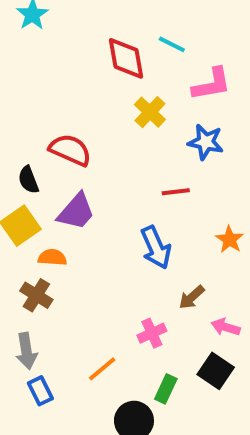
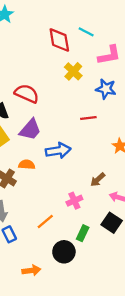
blue arrow: (156, 247) -> (58, 151), moved, turned -75
orange semicircle: (52, 257) -> (27, 165), moved

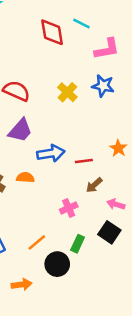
yellow cross: (73, 71) -> (67, 92), moved
red line: (88, 118) -> (84, 161), moved
orange semicircle: (27, 165) -> (25, 178), moved
orange line: (45, 222) -> (37, 242), moved

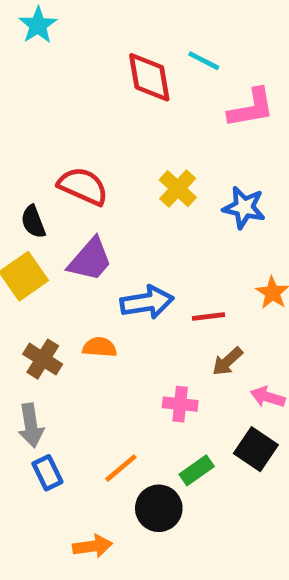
blue star: (103, 86) -> (244, 207), moved
pink cross: (69, 208) -> (180, 404), turned 30
green rectangle: (78, 244) -> (197, 470), turned 30

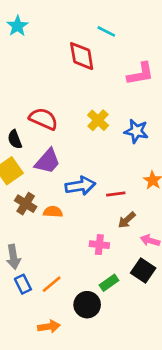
cyan line: (204, 61) -> (106, 31), moved
brown cross: (43, 359) -> (26, 204), moved
orange line: (121, 468) -> (52, 284), moved

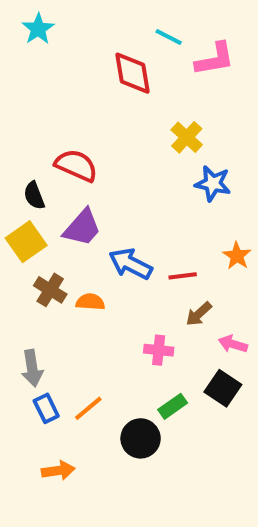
pink L-shape: (140, 74) -> (215, 59), moved
yellow cross: (98, 120) -> (187, 137), moved
blue arrow: (80, 186) -> (130, 264), turned -144
orange arrow: (49, 327) -> (58, 471), moved

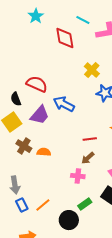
cyan star: (38, 29) -> (36, 16), moved
blue arrow: (130, 264) -> (64, 104), moved
brown arrow: (199, 314) -> (88, 158), moved

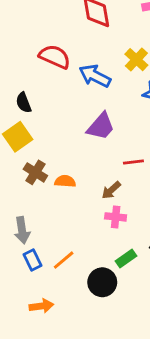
red semicircle: (37, 84) -> (55, 57), moved
blue arrow: (64, 104) -> (95, 76), moved
purple trapezoid: (40, 115) -> (101, 126), moved
brown arrow: (88, 158) -> (111, 190), moved

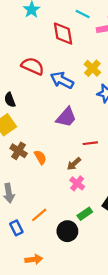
orange semicircle: (65, 181) -> (40, 157), turned 56
pink cross: (116, 217) -> (77, 183), turned 32
blue rectangle: (32, 260) -> (16, 228), moved
orange arrow: (41, 306) -> (34, 259), moved

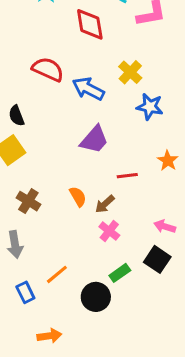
brown cross: (19, 151) -> (28, 201), moved
orange semicircle: (40, 157) -> (78, 197), moved

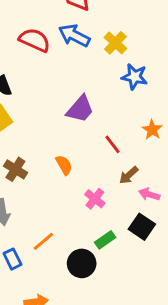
blue arrow: (88, 89) -> (74, 36), moved
red line: (127, 176) -> (112, 144), turned 60
brown arrow: (105, 204) -> (129, 175), moved

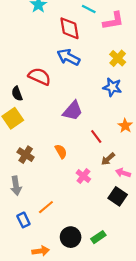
red semicircle: (35, 40) -> (40, 76), moved
yellow cross: (115, 43) -> (118, 58), moved
green rectangle: (105, 240) -> (98, 237), moved
black circle: (82, 263) -> (71, 237), moved

